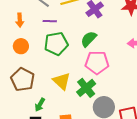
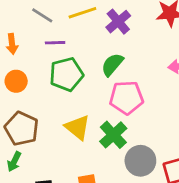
green arrow: (40, 105) -> (14, 162), moved

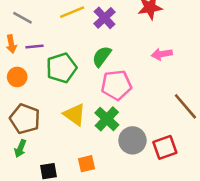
gray line: (42, 15) -> (23, 18), moved
purple line: (55, 43) -> (35, 46), moved

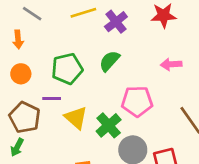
purple line: (35, 46) -> (52, 99), moved
pink pentagon: (116, 85) -> (137, 101), moved

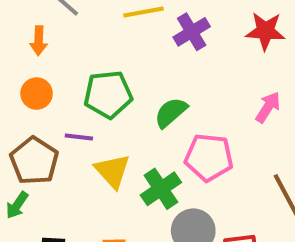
green semicircle: (109, 61) -> (171, 113), moved
pink arrow: (171, 64) -> (268, 107), turned 120

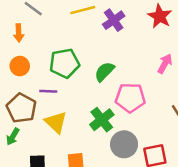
red star: (265, 31) -> (160, 16), turned 30
yellow triangle: (112, 171) -> (56, 122), moved

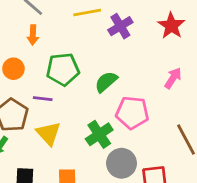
orange arrow: (19, 33) -> (33, 35), moved

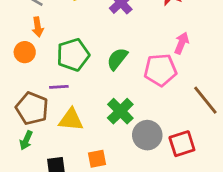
orange circle: (13, 69) -> (25, 52), moved
pink pentagon: (132, 113) -> (160, 70), moved
yellow triangle: (49, 133) -> (71, 120), turned -32

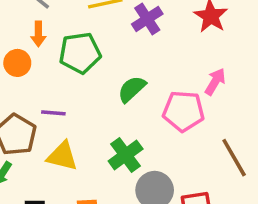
green pentagon: (73, 55) -> (80, 53), moved

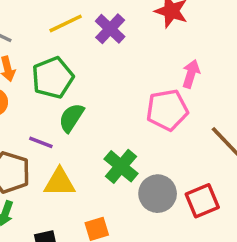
green semicircle: (132, 89) -> (71, 118), moved
purple line: (53, 113) -> (41, 142), turned 30

